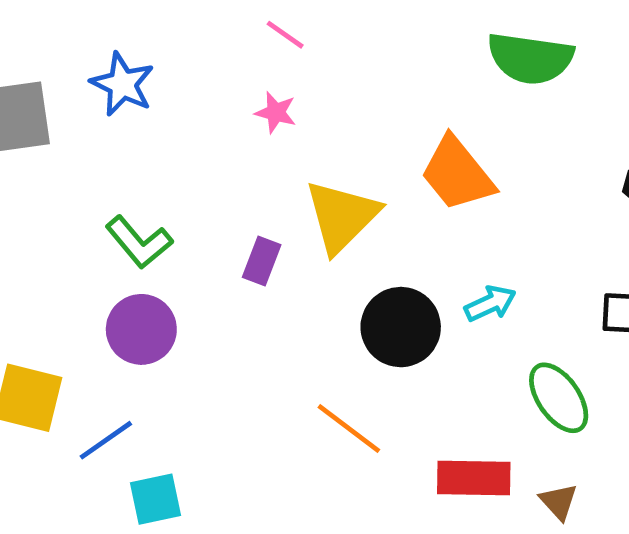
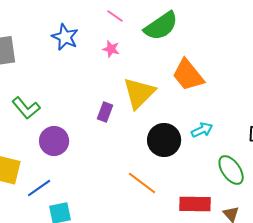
green semicircle: (530, 58) -> (161, 26), moved, turned -42
blue star: (122, 84) -> (65, 37), moved
green L-shape: (139, 242) -> (26, 108), moved

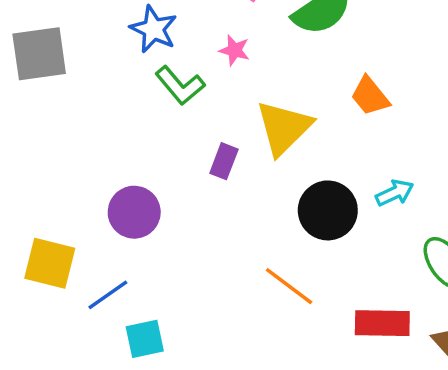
orange trapezoid: (188, 75) -> (370, 96), size x0.7
green L-shape: (26, 108) -> (180, 85), moved

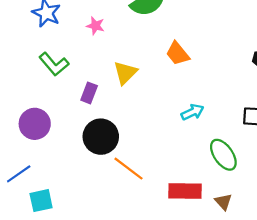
green L-shape: (180, 85) -> (54, 64), moved
yellow triangle: (284, 128) -> (125, 73), size x0.7
black circle: (328, 210) -> (101, 137), moved

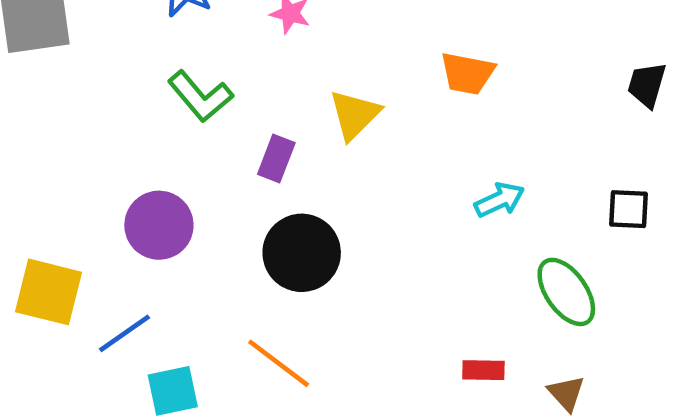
orange trapezoid: (178, 53) -> (467, 73), turned -40
orange line: (128, 169) -> (279, 363), moved
red rectangle: (185, 191) -> (483, 370), size x0.6

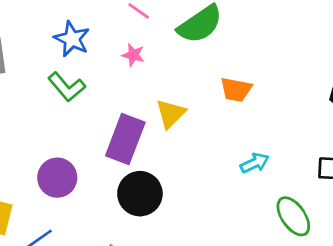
green L-shape: (200, 96) -> (67, 87), moved
purple rectangle: (276, 158) -> (125, 139), size x1.8

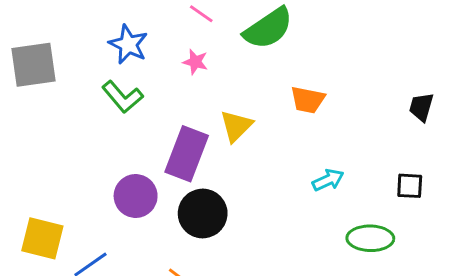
purple circle: (57, 178) -> (136, 196), moved
green ellipse: (293, 216) -> (370, 238), turned -54

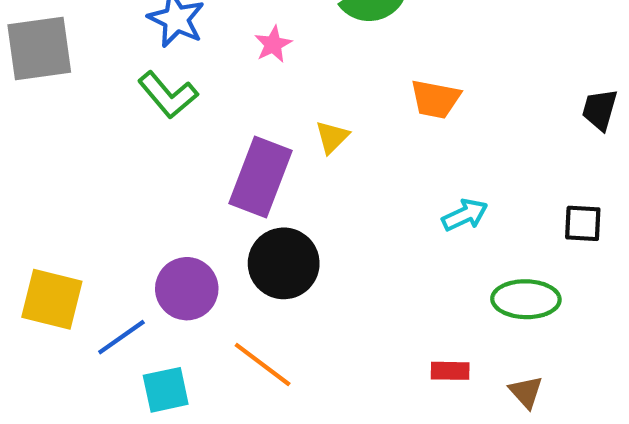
pink star: (195, 62) -> (273, 44), turned 30
yellow triangle: (236, 126) -> (332, 137), size x0.7
purple circle: (136, 196) -> (187, 289), moved

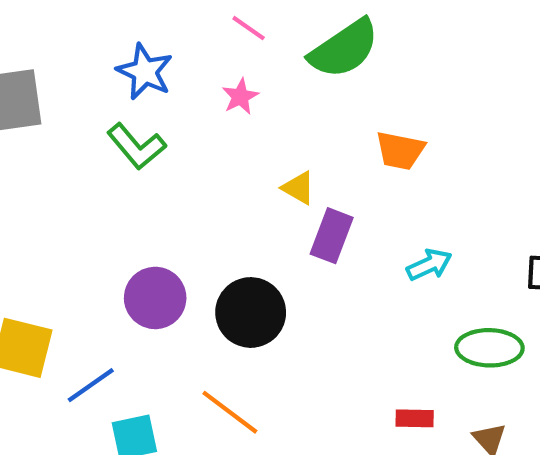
yellow triangle: (332, 137) -> (298, 188), turned -45
purple rectangle: (260, 177) -> (332, 236), moved, size x0.7
purple circle: (187, 289) -> (155, 298), moved

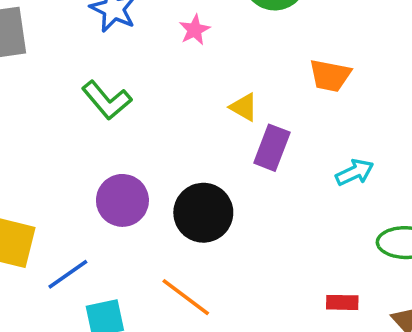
green L-shape: (136, 146) -> (107, 100), moved

